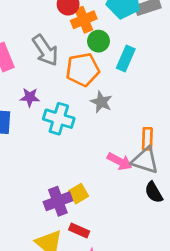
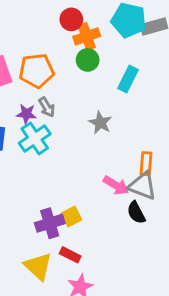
green circle: (98, 41) -> (88, 60), moved
gray arrow: (45, 50) -> (47, 107), moved, size x0.6
orange pentagon: (83, 70) -> (37, 71), moved
cyan cross: (59, 119) -> (35, 138), moved, turned 36
black semicircle: (154, 192) -> (136, 213), moved

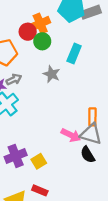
red circle: (71, 19) -> (28, 32), moved
gray arrow: (47, 107) -> (14, 79), turned -80
gray star: (100, 123) -> (52, 74), moved
purple cross: (50, 223) -> (16, 156), moved

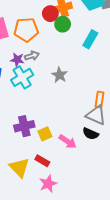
gray star: (52, 74) -> (60, 75), moved
pink arrow: (71, 135) -> (68, 142), moved
black semicircle: (88, 155) -> (91, 134), turned -42

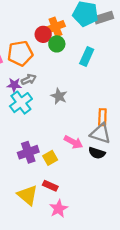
pink arrow: (68, 142) -> (73, 142), moved

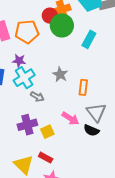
green circle: (57, 44) -> (62, 25), size x1.5
gray arrow: (29, 79) -> (37, 97), moved, turned 48
orange rectangle: (102, 117) -> (83, 87), moved
gray triangle: (101, 133) -> (96, 112), turned 30

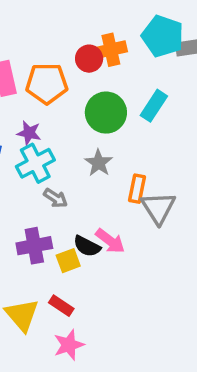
green circle: (62, 25) -> (106, 113), moved
gray triangle: (96, 112) -> (158, 208), moved
black semicircle: (91, 130) -> (87, 246), moved

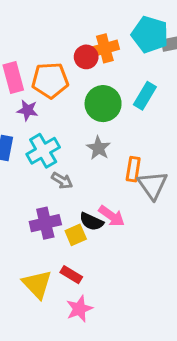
purple star: (29, 133) -> (28, 110), moved

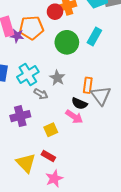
purple star: (28, 110) -> (17, 36), moved
gray star: (99, 148) -> (57, 78), moved
black semicircle: (91, 222) -> (79, 103), moved
purple cross: (45, 223) -> (20, 116), moved

